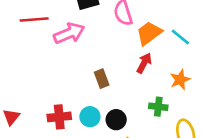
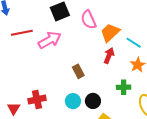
cyan line: (180, 37) -> (134, 43), moved
red cross: (59, 117) -> (37, 100), moved

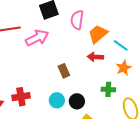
pink semicircle: (89, 20) -> (77, 20), turned 30
red arrow: (109, 56) -> (95, 57), turned -112

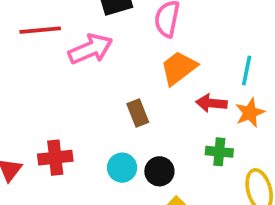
orange trapezoid: (98, 34) -> (179, 68), moved
cyan line: (121, 45) -> (247, 70), turned 63
red arrow: (95, 57) -> (211, 103), moved

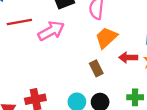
brown rectangle: (138, 113) -> (96, 68), moved
green cross: (219, 152) -> (135, 97), moved

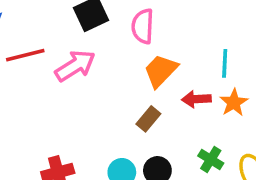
brown rectangle: (96, 68) -> (148, 119), turned 70
green cross: (135, 97) -> (211, 160), turned 35

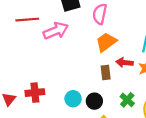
brown rectangle: (148, 119) -> (106, 72), moved, turned -56

